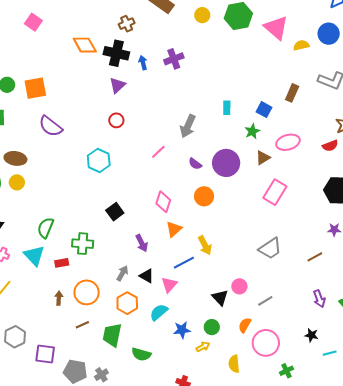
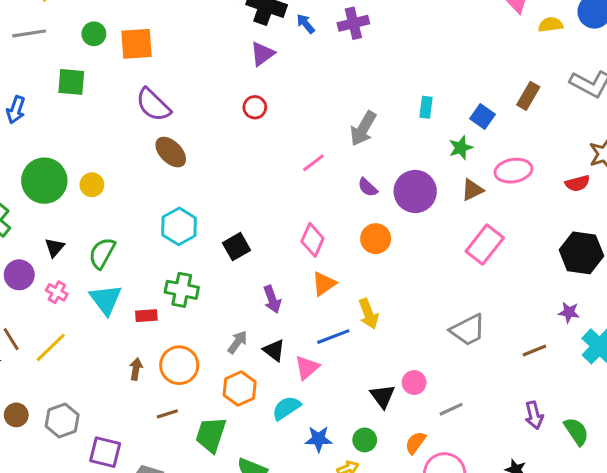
blue arrow: (143, 63) -> (306, 24), turned -32
brown ellipse: (15, 158) -> (171, 152), moved, turned 30
cyan hexagon: (99, 160) -> (179, 226), moved
green semicircle: (46, 228) -> (102, 253), moved

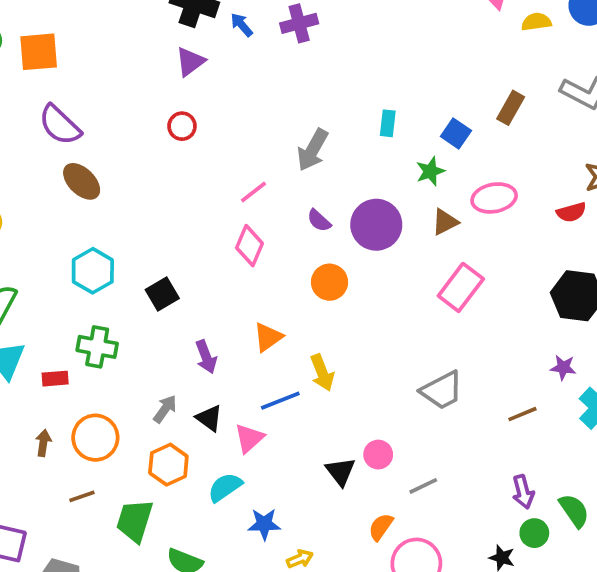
pink diamond: (312, 240) -> (249, 246), moved
green circle: (365, 440) -> (534, 533), moved

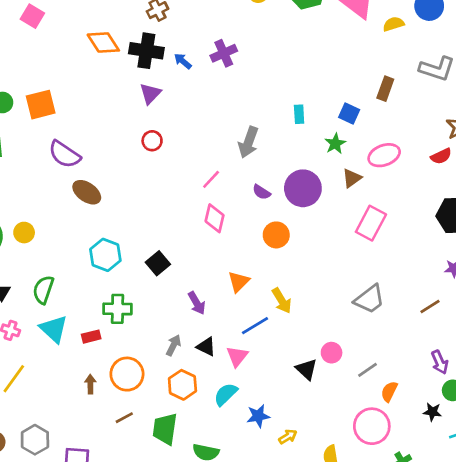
orange semicircle: (381, 527) -> (389, 392), moved

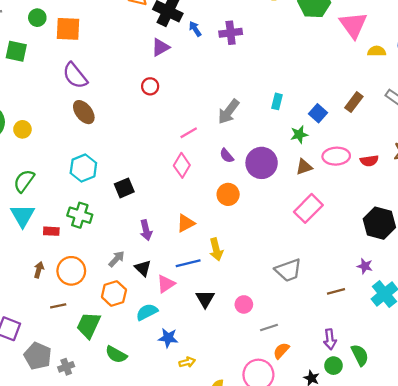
red semicircle: (441, 156) -> (369, 161), moved
black triangle: (307, 369) -> (205, 299), moved

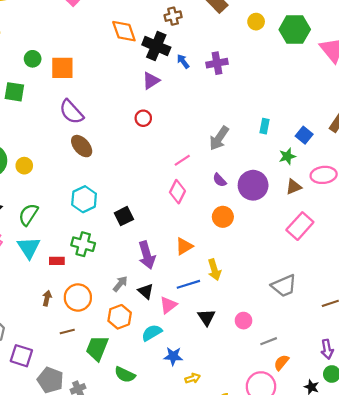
purple arrow: (146, 230) -> (147, 255), size x1.4

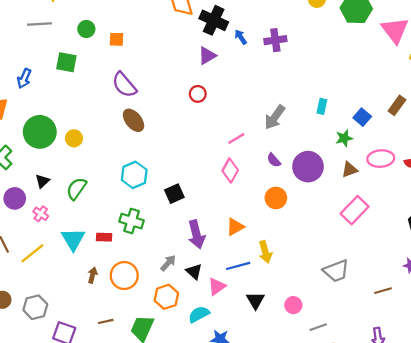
orange square: (62, 68) -> (117, 39), size x0.6
cyan triangle: (29, 248) -> (73, 239), moved
brown line: (67, 331) -> (106, 321), moved

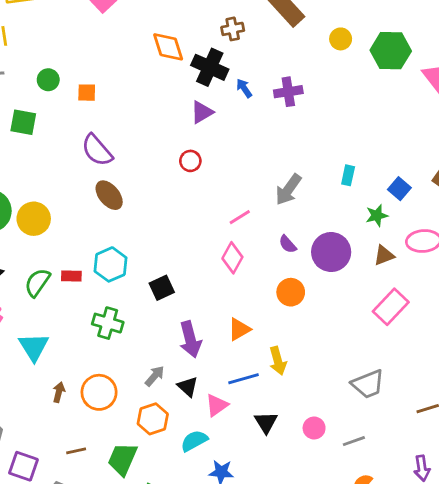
yellow circle: (74, 138) -> (34, 219), size x1.5
red rectangle: (104, 237) -> (71, 276), moved
gray line: (318, 327) -> (354, 441), moved

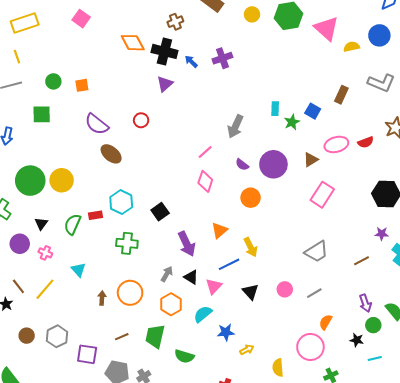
red circle: (190, 161) -> (141, 120), moved
green star: (377, 215) -> (292, 122), moved
cyan triangle: (34, 347) -> (78, 270), size x0.7

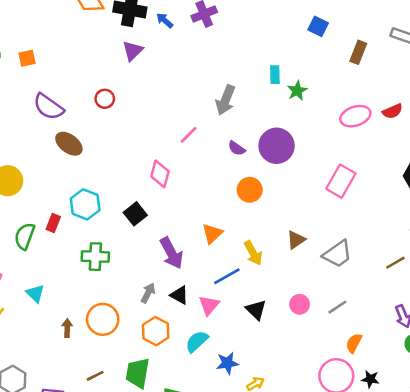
blue square: (313, 111) -> (318, 26), moved
brown triangle: (311, 160) -> (296, 240), moved
pink diamond: (205, 181) -> (160, 174), moved
red rectangle: (95, 215) -> (53, 223), turned -56
black star: (357, 340) -> (370, 379), moved

